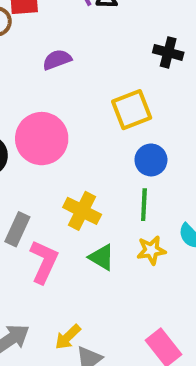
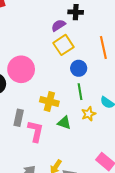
purple semicircle: (57, 60) -> (58, 25), moved

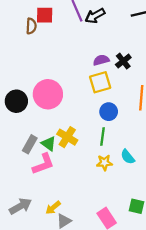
black cross: (76, 12) -> (123, 61), moved, turned 32
green triangle: (64, 123) -> (49, 144), moved
pink L-shape: (36, 131) -> (43, 164), turned 40

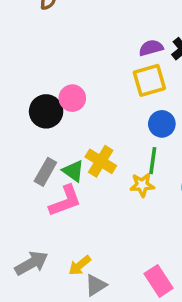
pink circle: (48, 94) -> (72, 98), size x0.6
black circle: (16, 101) -> (46, 111), moved
yellow star: (104, 163) -> (142, 185), moved

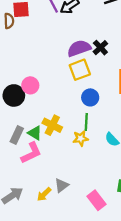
purple semicircle: (151, 48) -> (79, 48), size x1.5
gray triangle: (96, 285) -> (62, 185), moved

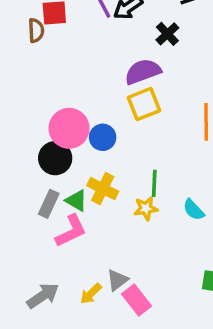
black cross: (100, 48) -> (167, 34), moved
pink circle: (30, 85) -> (69, 128), size x1.5
black circle: (14, 95) -> (55, 158), moved
blue circle: (90, 97) -> (103, 137), moved
pink rectangle: (96, 200) -> (137, 300), moved

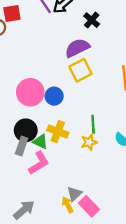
black circle: (55, 158) -> (26, 130), moved
yellow arrow: (91, 294) -> (68, 205), moved, turned 112

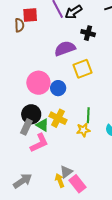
black cross: (92, 20) -> (88, 33), moved, turned -32
purple semicircle: (77, 48) -> (65, 48), moved

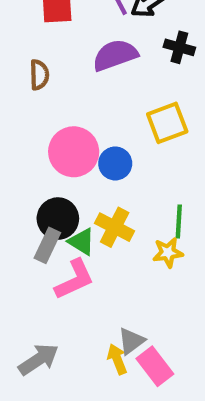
brown semicircle: (19, 25) -> (39, 75), moved
purple semicircle: (65, 48) -> (115, 55), moved

